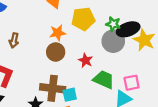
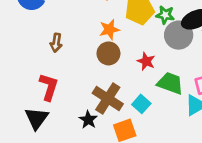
green star: (113, 24) -> (165, 15), moved
brown cross: (53, 88) -> (108, 98), turned 30
cyan square: (70, 95) -> (141, 104), moved, turned -32

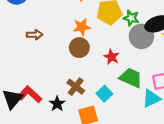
brown arrow: (56, 43) -> (35, 35), turned -105
red L-shape: (49, 87) -> (30, 94), moved, turned -70
brown cross: (108, 98) -> (76, 87), size x0.7

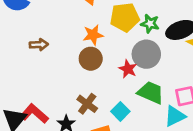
gray circle: (141, 36) -> (146, 54), moved

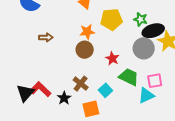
green star: (150, 24) -> (141, 19), moved
gray circle: (146, 54) -> (144, 48), moved

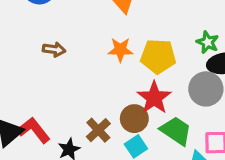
yellow pentagon: (111, 19) -> (158, 56), moved
brown circle: (85, 50) -> (134, 119), moved
red star: (112, 58) -> (154, 98), size x1.5

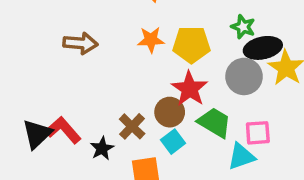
brown arrow: (54, 50) -> (80, 43), size x1.4

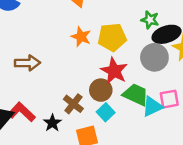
orange star: (151, 40) -> (81, 37), turned 30
brown arrow: (80, 43) -> (28, 63), moved
cyan triangle: (241, 157) -> (152, 107), moved

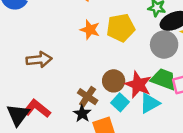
red star: (114, 71) -> (138, 85), moved
green trapezoid: (136, 95) -> (164, 79), moved
cyan triangle: (152, 107) -> (150, 103), moved
black star: (52, 123) -> (82, 114), moved

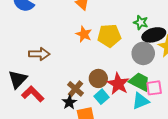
cyan triangle: (150, 103) -> (141, 101), moved
black triangle: (18, 115) -> (18, 79), moved

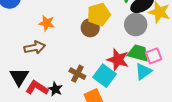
orange star: (84, 34) -> (47, 23), moved
brown circle: (98, 78) -> (90, 28), moved
cyan square: (102, 97) -> (104, 76), size x1.5
black star: (69, 102) -> (55, 89), moved

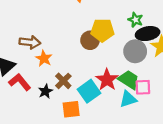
orange star: (47, 23) -> (44, 58), moved
black star: (55, 89) -> (45, 91), moved

